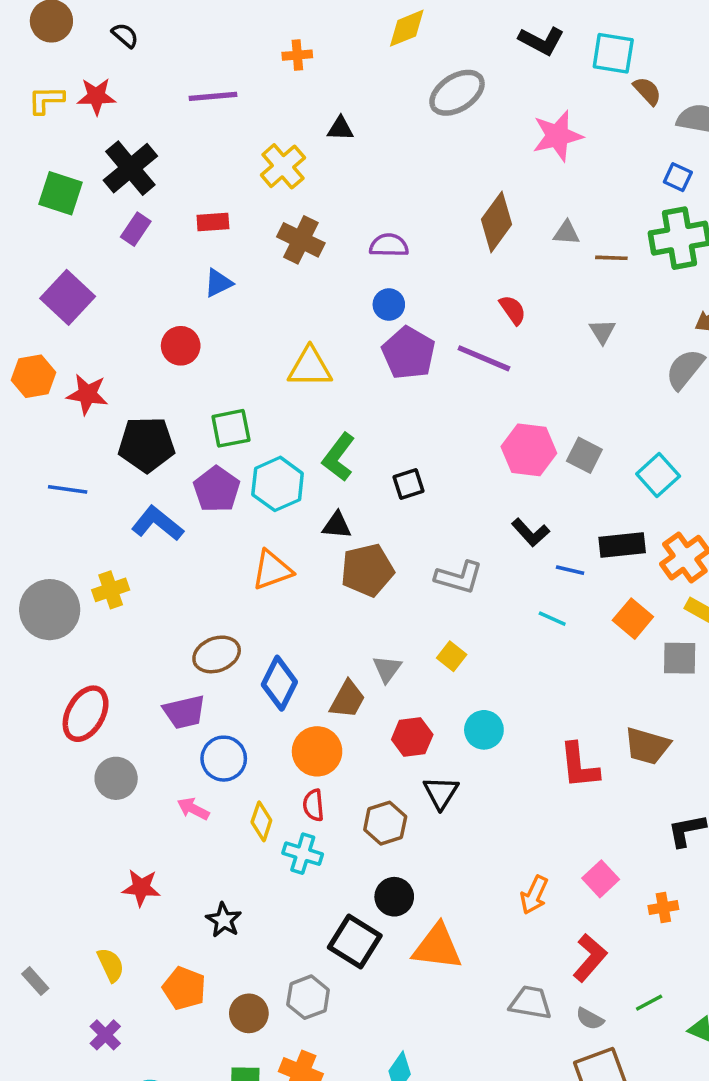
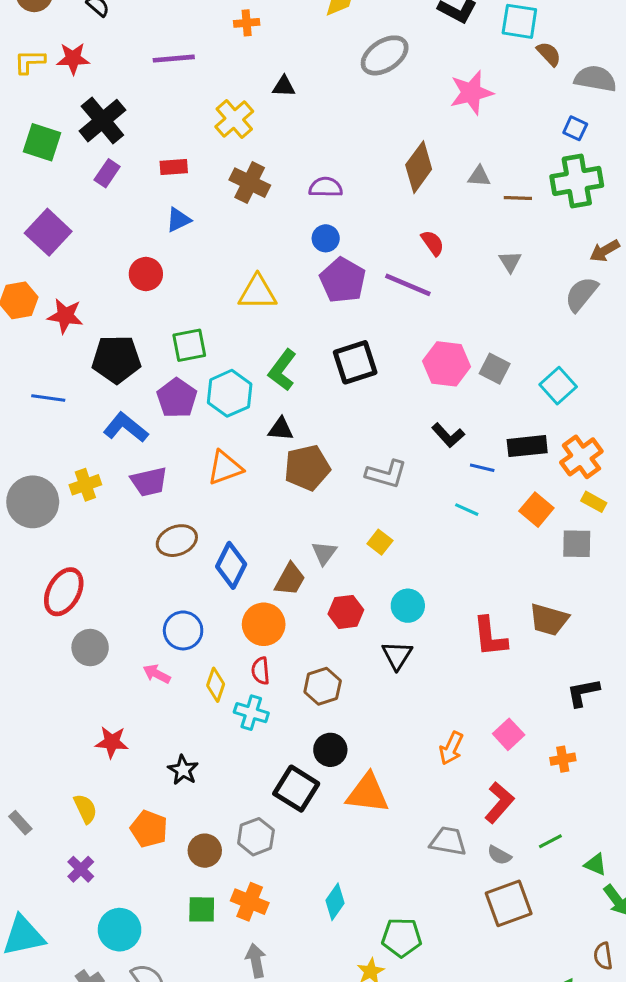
black square: (409, 484) -> (355, 362), moved, size x1.6
purple trapezoid: (184, 712) -> (149, 482), moved
black triangle: (441, 793) -> (397, 655), moved

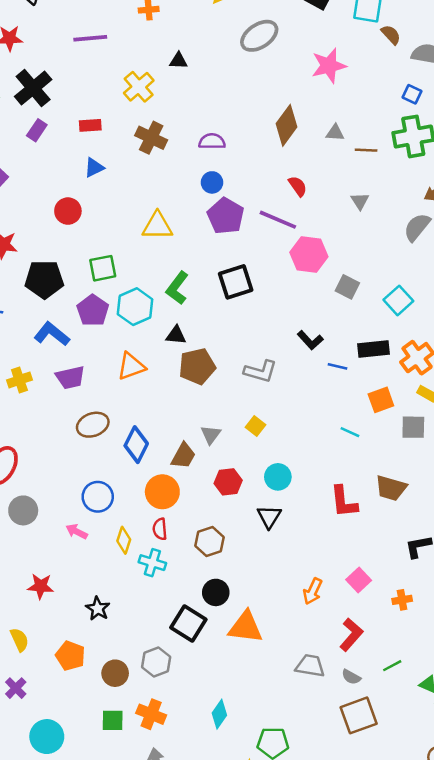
pink hexagon: (447, 364) -> (309, 254), moved
cyan line: (467, 510) -> (350, 432), moved
orange square: (536, 510) -> (381, 400), turned 30

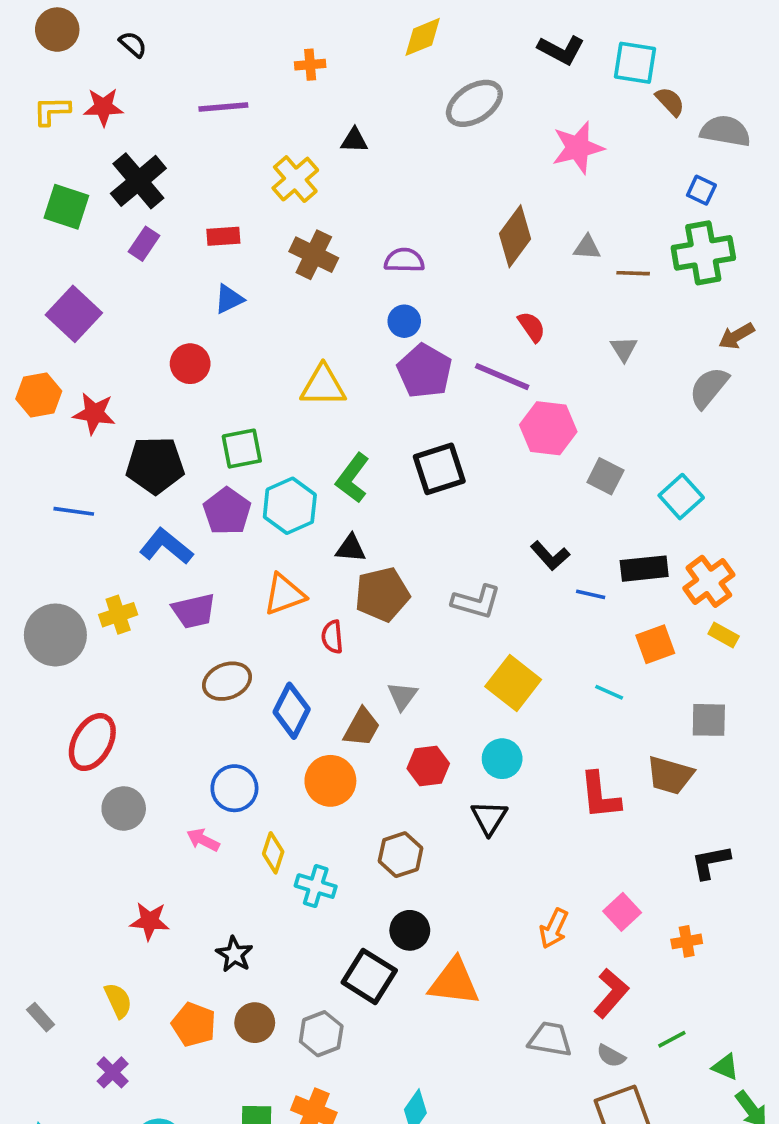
yellow square: (256, 426) -> (513, 683), moved, size x1.8
gray square: (413, 427) -> (709, 720), moved
red semicircle: (160, 529) -> (332, 637), moved
brown circle: (115, 673) -> (255, 1023), moved

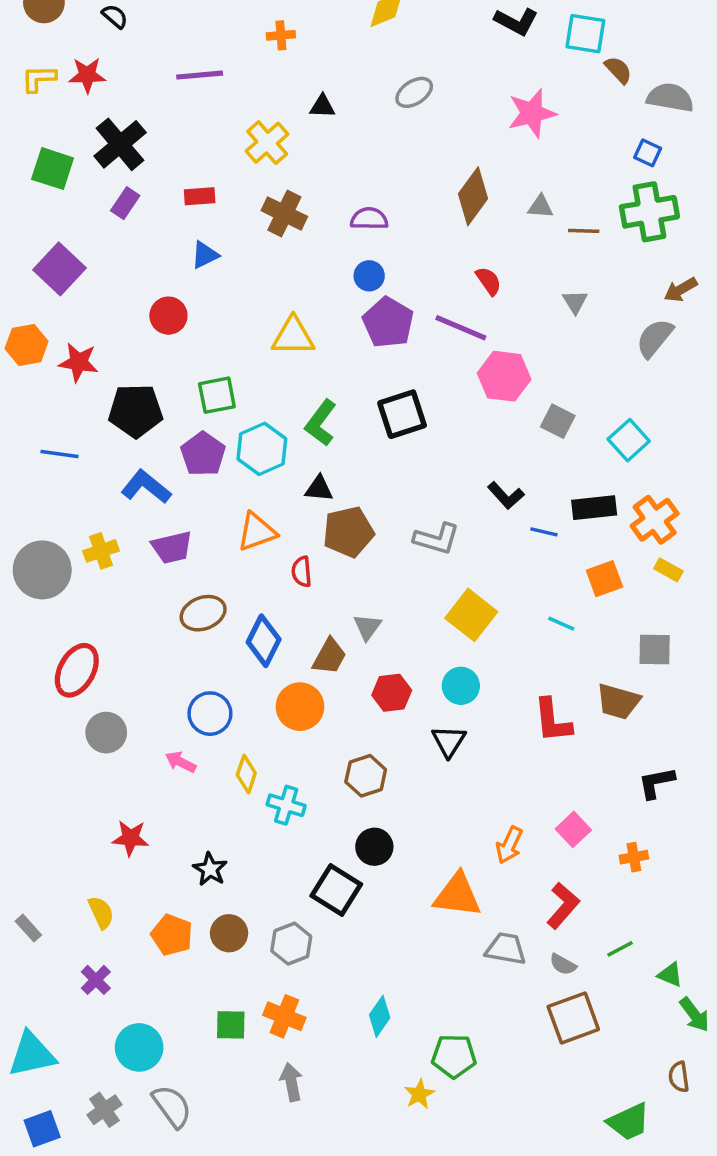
gray ellipse: (474, 103) -> (414, 92), moved, size x0.7
orange triangle: (454, 982) -> (457, 895), moved

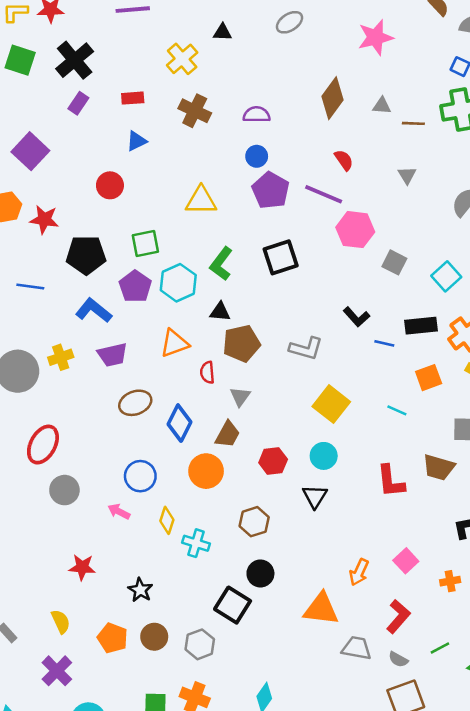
green square: (53, 169) -> (20, 60), moved
gray triangle: (367, 627) -> (240, 396), moved
purple cross: (96, 980) -> (57, 671), size x1.4

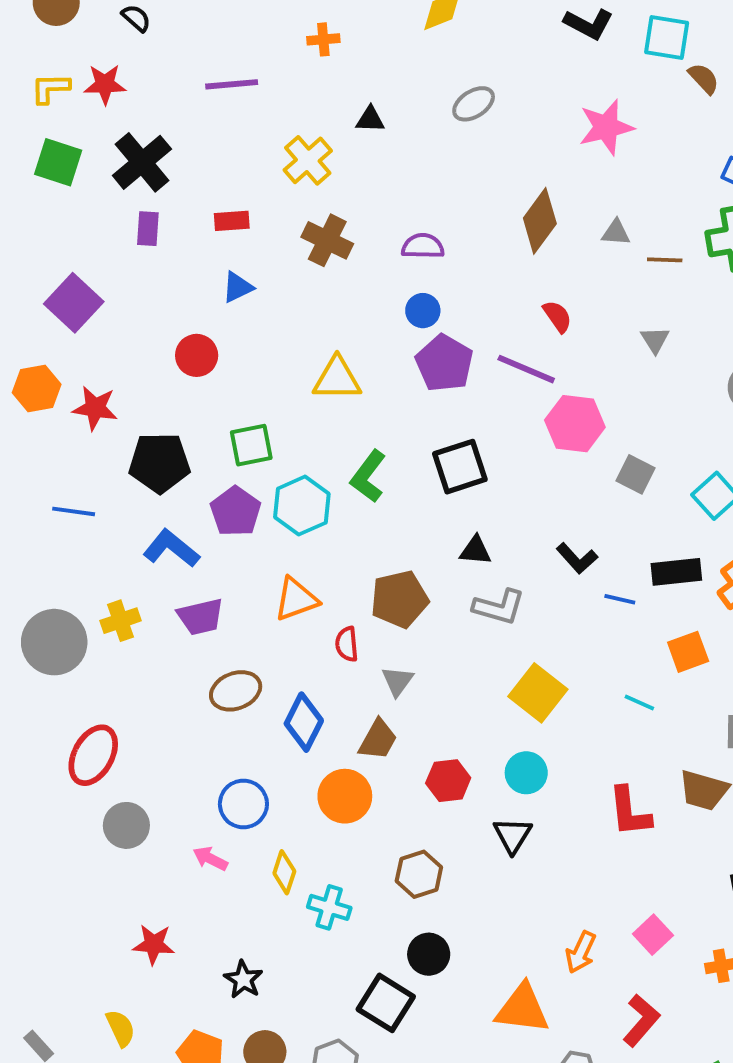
purple rectangle: (78, 103) -> (148, 229), turned -30
black triangle: (220, 312) -> (475, 550), moved

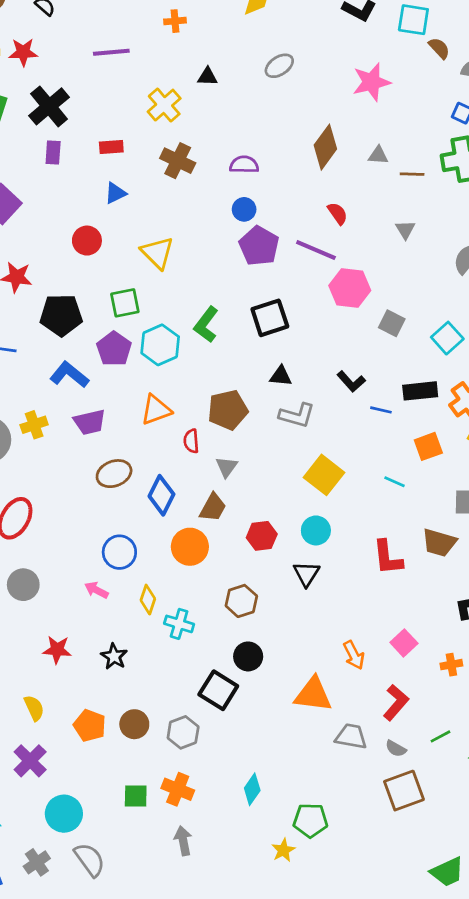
yellow triangle: (337, 379) -> (157, 253), moved, turned 45
gray circle: (126, 825) -> (23, 585), moved
orange arrow: (581, 952) -> (354, 655), turned -52
black star: (243, 980) -> (114, 656), moved

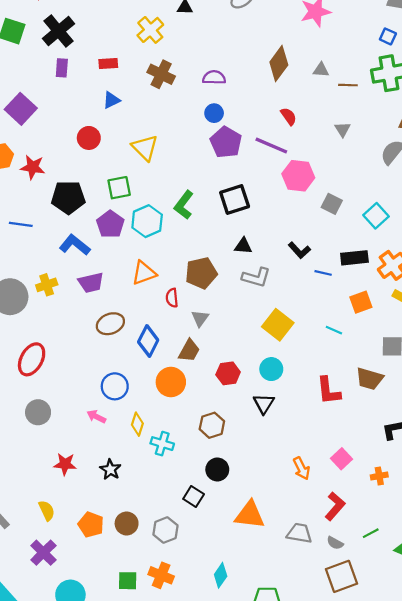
black square: (218, 690) -> (194, 496), size x0.7
orange triangle: (313, 694) -> (250, 515), moved

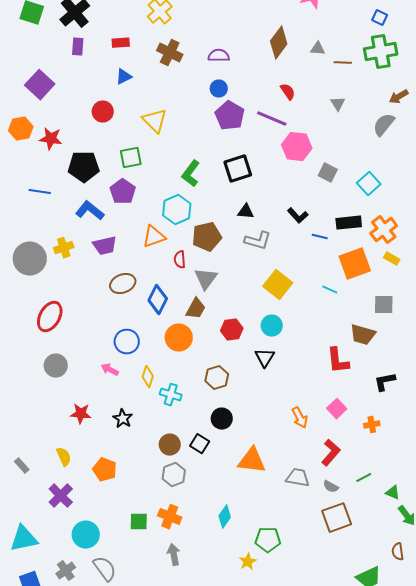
cyan hexagon: (147, 221) -> (177, 210), moved
orange square: (361, 302) -> (355, 264), size x1.5
gray triangle: (200, 318) -> (206, 279), size x1.4
red L-shape: (329, 391) -> (338, 361), moved
brown circle: (127, 523) -> (170, 445), moved

